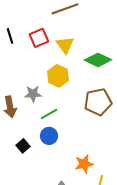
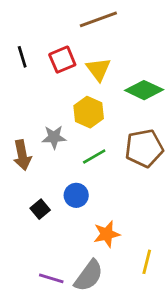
green line: (49, 114) -> (94, 157), moved
orange star: (84, 164) -> (107, 234), moved

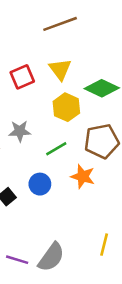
red square: (62, 60) -> (22, 77), moved
yellow hexagon: (89, 112) -> (66, 107), moved
orange star: (107, 234) -> (83, 176), moved, turned 30

